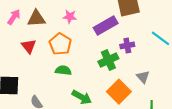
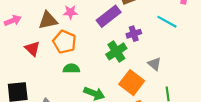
pink arrow: (14, 17) -> (13, 21), turned 42
brown triangle: (36, 18) -> (48, 20), moved

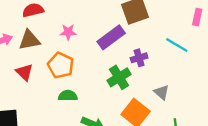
brown triangle: (48, 20) -> (29, 40), moved

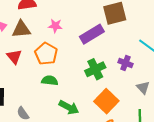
purple cross: (139, 58) -> (125, 63), moved, turned 32
gray triangle: (162, 92) -> (143, 88), moved

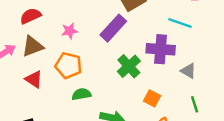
purple cross: (125, 63) -> (161, 49), size x1.6
orange square: (106, 101) -> (152, 98), size x0.6

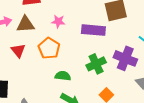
purple rectangle: (113, 28) -> (93, 30), turned 35
green semicircle: (81, 94) -> (63, 76), moved

